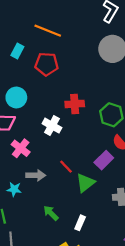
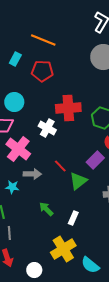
red cross: (75, 104) -> (68, 108), size x1.4
pink cross: (21, 148) -> (18, 149), size x1.4

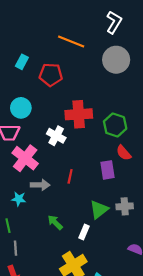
orange line: (43, 40) -> (71, 42), moved
purple rectangle: (95, 160) -> (108, 170), turned -54
red line: (60, 166) -> (70, 176), turned 56
green triangle: (78, 181) -> (99, 210), moved

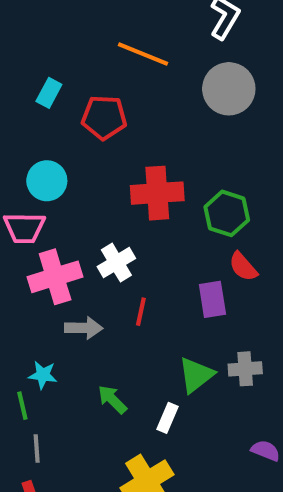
white cross: (56, 136) -> (116, 263), moved, turned 30
pink cross: (25, 158) -> (55, 277), turned 35
cyan star: (19, 199) -> (43, 375), moved

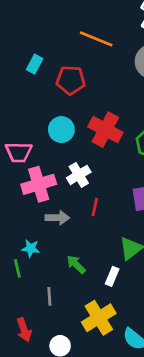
cyan circle: (47, 181) -> (61, 130), moved
red cross: (157, 193) -> (105, 130), turned 32
gray line: (37, 449) -> (49, 296), moved

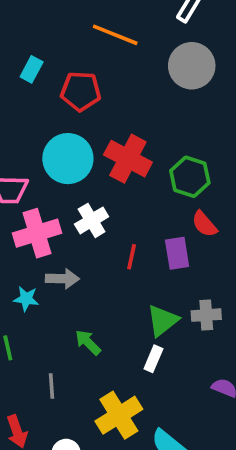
cyan circle: (61, 130) -> (68, 159), size x1.4
red line: (95, 207) -> (132, 257), moved
cyan star: (31, 248) -> (26, 299), moved
white rectangle: (112, 276) -> (153, 359), moved

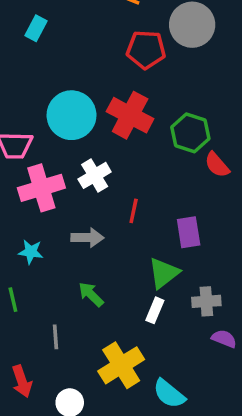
red pentagon: (81, 91) -> (146, 50), moved
red semicircle: (204, 224) -> (217, 165), moved
purple rectangle: (177, 253) -> (189, 232), moved
gray arrow: (62, 279) -> (87, 238), moved
gray cross: (206, 315) -> (206, 301), moved

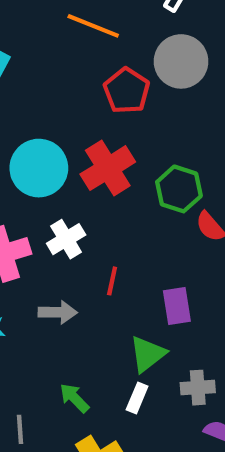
red pentagon: (146, 50) -> (127, 91), turned 30
red cross: (130, 115) -> (108, 168), turned 30
green arrow: (91, 294) -> (74, 398), moved

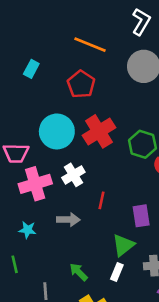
red pentagon: (127, 91) -> (81, 84), moved

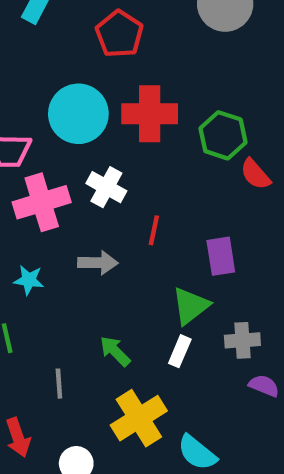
red cross: (99, 131) -> (150, 114), turned 32
white cross: (73, 175) -> (106, 187), turned -30

